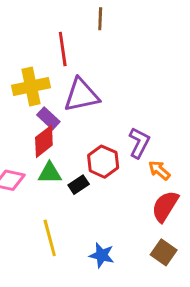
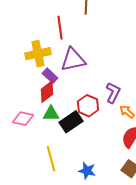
black rectangle: (79, 185) -> (71, 122), size x1.6

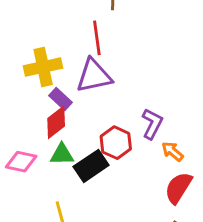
red line: (60, 28) -> (97, 38), moved

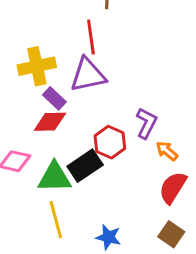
red diamond: (56, 122) -> (50, 122), turned 36
green triangle: (62, 154) -> (54, 177), moved, size x1.4

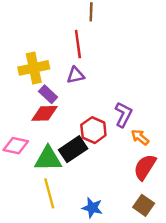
purple triangle: (88, 75) -> (76, 75), size x0.6

